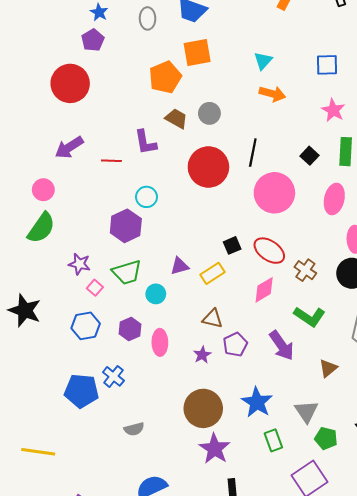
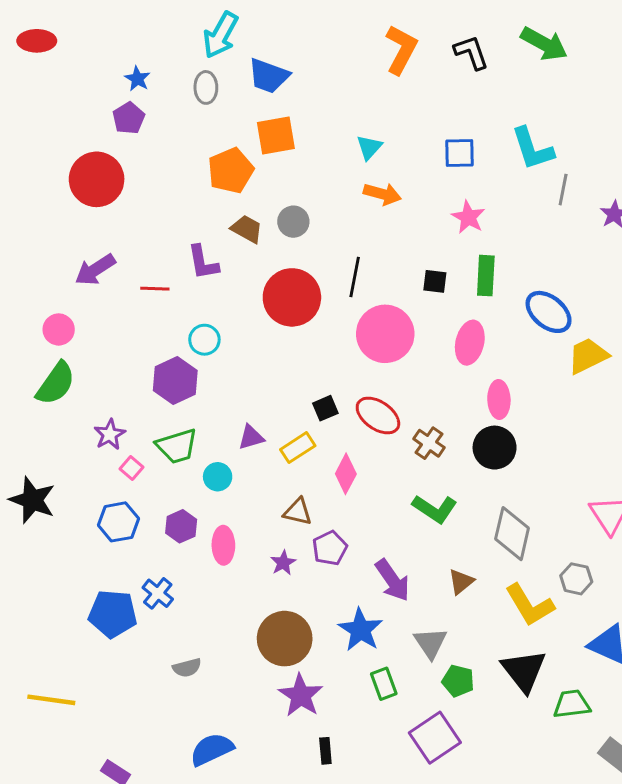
black square: (310, 156) -> (435, 281), turned -36
purple star: (79, 264) -> (110, 434), turned 30
pink diamond: (264, 290) -> (346, 474), moved, turned -32
purple arrow: (282, 345) -> (393, 580), moved

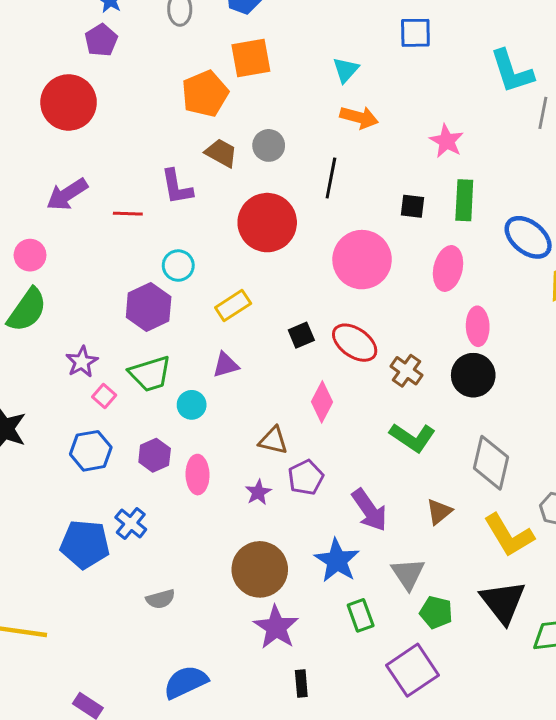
blue square: (460, 153) -> (415, 33), moved
black line: (355, 277) -> (331, 178), moved
yellow rectangle: (298, 448) -> (233, 306), moved

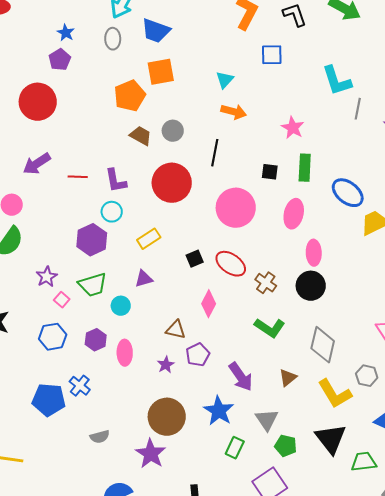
purple L-shape: (177, 187) -> (116, 181), moved
green rectangle: (361, 615) -> (235, 448), turned 45
purple star: (276, 627) -> (151, 454), moved

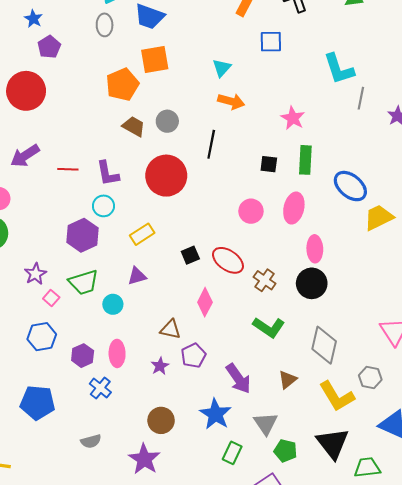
blue star: (66, 33) -> (33, 19), moved
pink circle: (236, 208) -> (251, 211), moved, size x0.6
purple hexagon: (96, 340) -> (83, 356), moved
blue cross: (80, 386) -> (100, 388), moved
brown circle: (167, 417) -> (161, 420), size x0.7

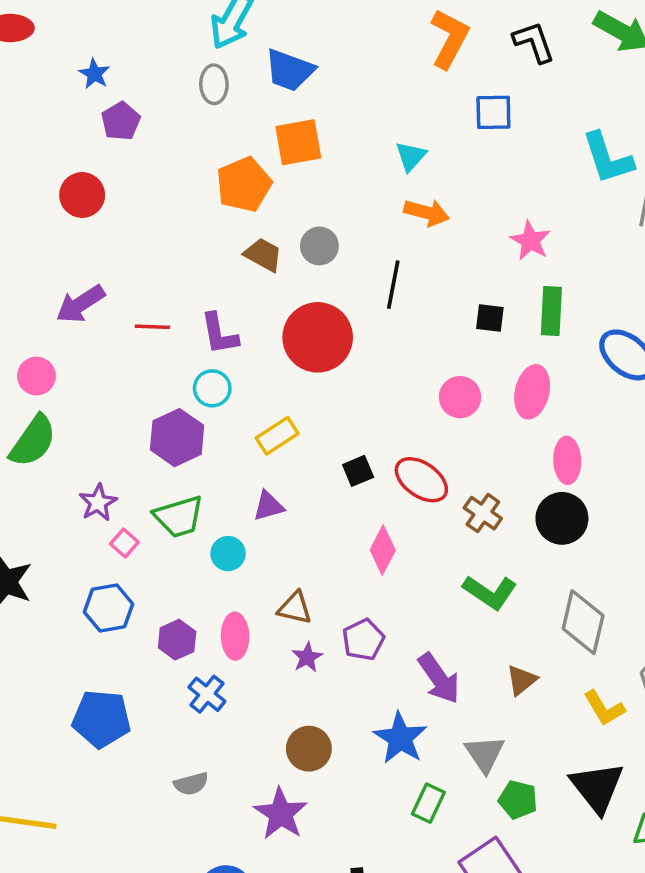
red circle: (26, 91) -> (82, 195), size x0.7
brown triangle: (170, 329) -> (295, 608), moved
yellow L-shape: (337, 396) -> (604, 708), size x0.7

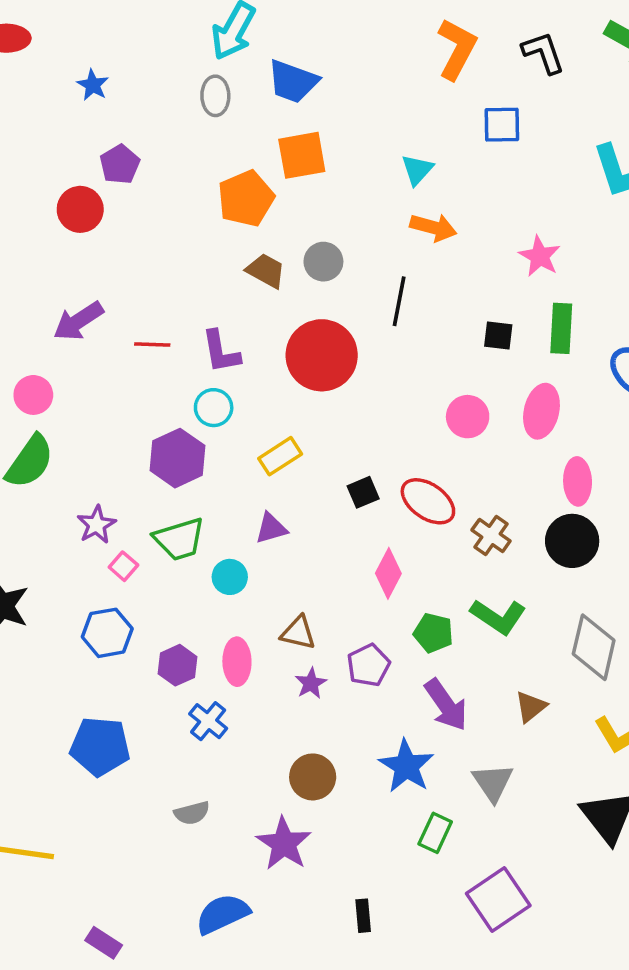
purple pentagon: (121, 121) -> (120, 164), moved
green pentagon: (518, 800) -> (433, 633), moved

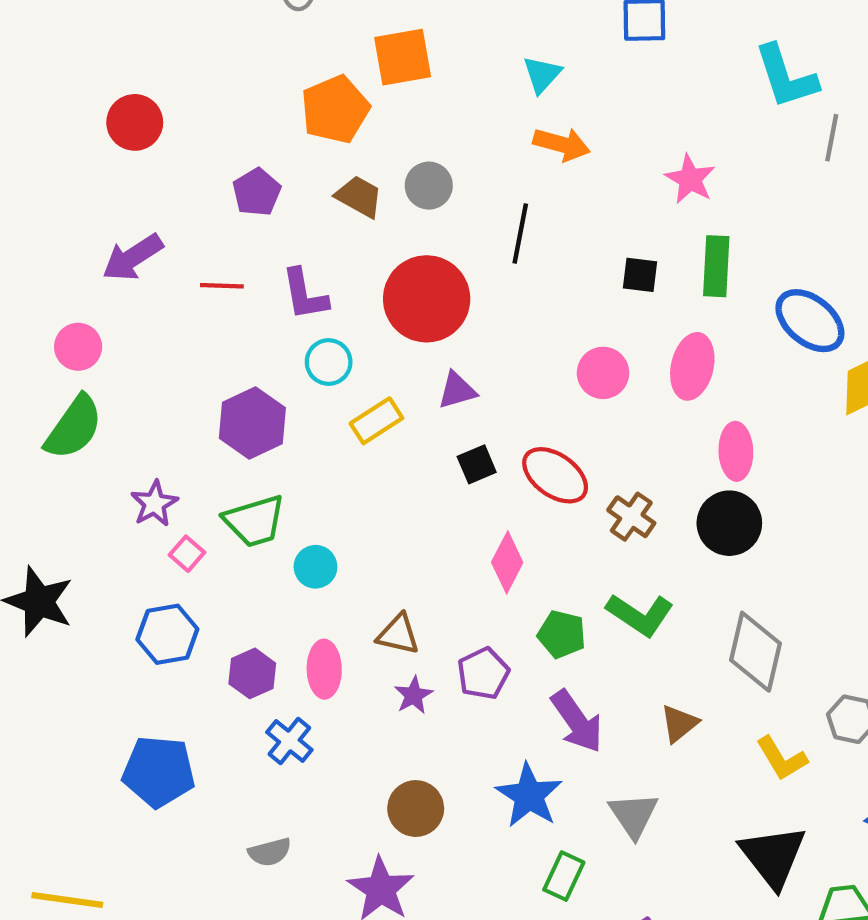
purple pentagon: (120, 164) -> (257, 192), moved
cyan circle: (214, 408) -> (329, 362), moved
purple triangle: (271, 528) -> (457, 390), moved

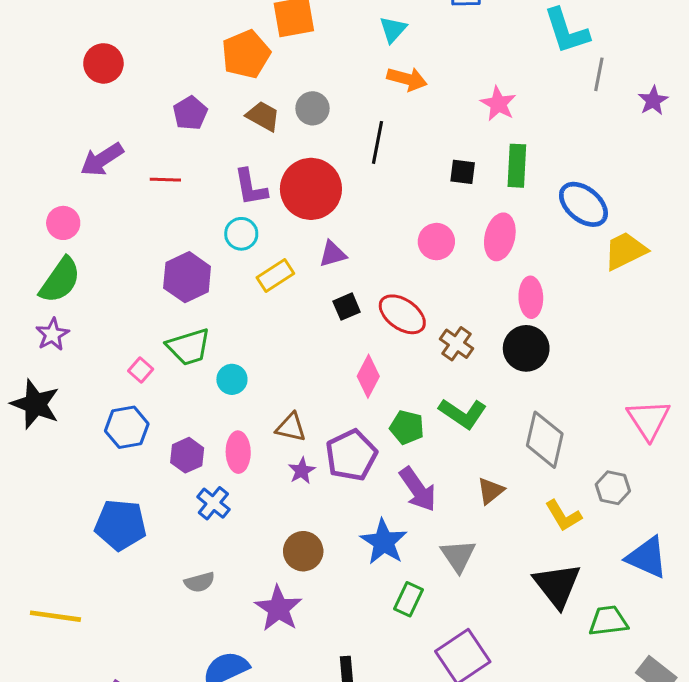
purple L-shape: (305, 294) -> (251, 187), moved
purple star: (154, 504) -> (52, 334), moved
purple pentagon: (483, 673) -> (351, 455), size x1.4

